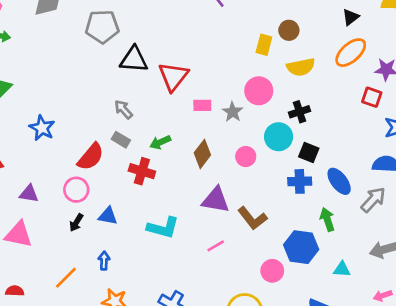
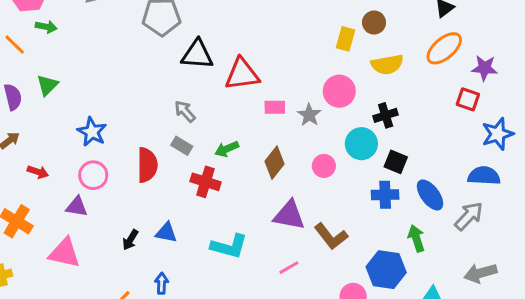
red triangle: (173, 76) -> (242, 74), turned 44
red semicircle: (91, 157) -> (147, 165), turned -40
pink circle: (76, 190) -> (93, 175), moved

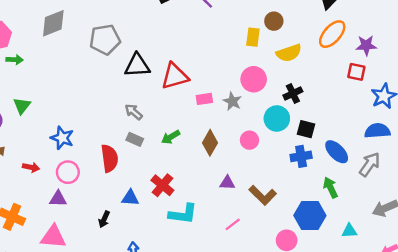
red arrow: (38, 172) -> (31, 167), moved
red cross: (206, 182) -> (162, 185), moved, turned 30
purple triangle: (289, 215) -> (227, 183), size x0.6
blue triangle: (166, 232) -> (130, 198), moved

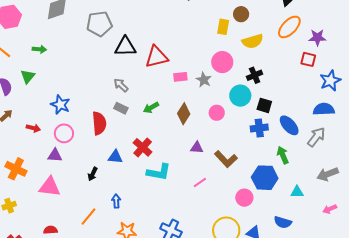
green arrow: (15, 60) -> (39, 49), moved

